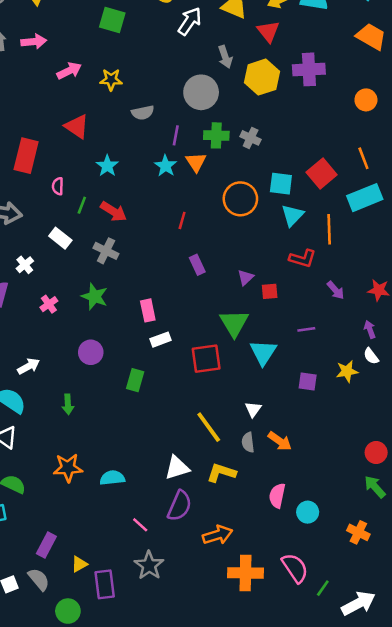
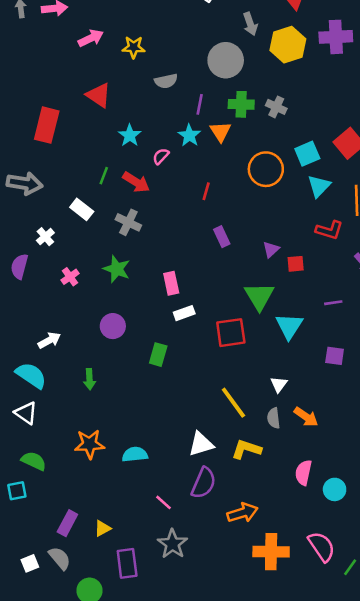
cyan square: (281, 184) -> (307, 154), turned -30
pink semicircle: (58, 186) -> (161, 156), moved, turned 42
yellow triangle: (79, 564) -> (102, 528), moved

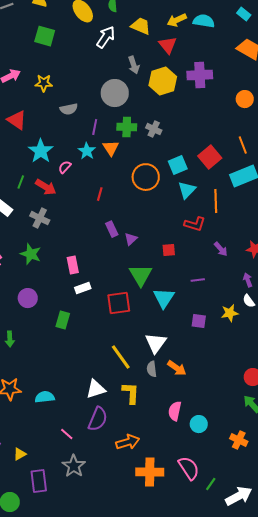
cyan star: (130, 135) -> (41, 151), size x1.4
purple triangle: (271, 250) -> (131, 239), moved
white triangle: (279, 384) -> (156, 343), size x1.6
yellow L-shape: (246, 449) -> (131, 393), turned 75

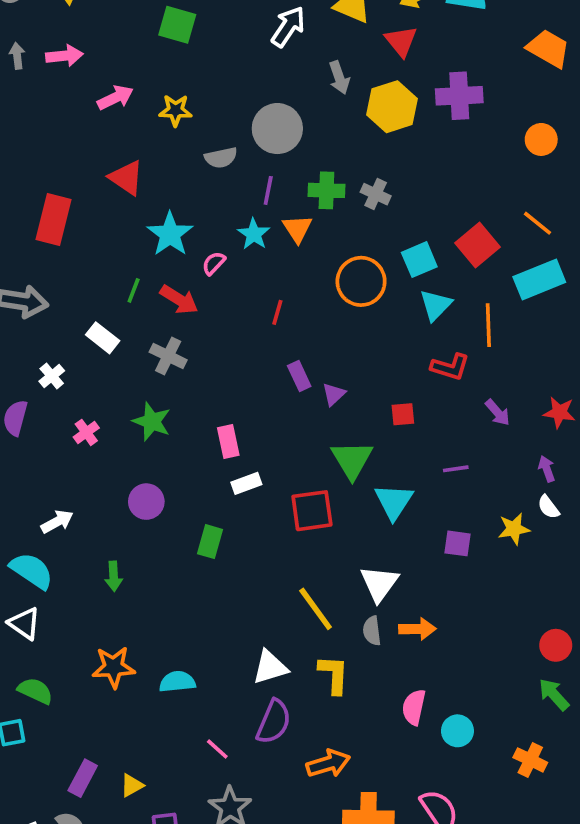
gray circle: (115, 93) -> (277, 129), moved
orange line: (243, 145) -> (538, 223), turned -30
orange arrow: (177, 368) -> (417, 629), turned -36

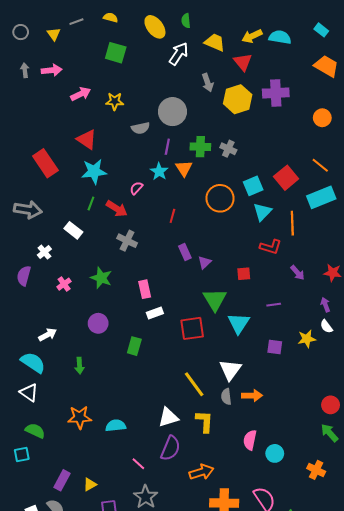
red rectangle: (54, 220) -> (45, 163), turned -48
cyan star: (170, 234) -> (94, 171), moved, turned 30
gray cross: (168, 356) -> (127, 241), moved

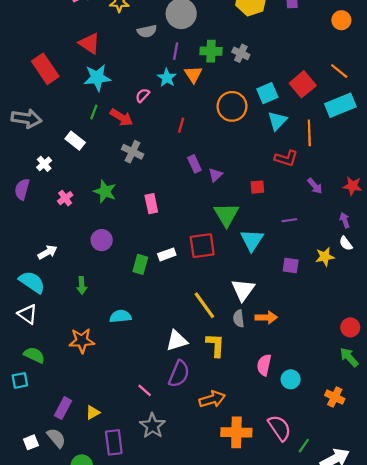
white rectangle: (155, 313) -> (167, 254), moved
cyan semicircle: (116, 426) -> (120, 316), moved

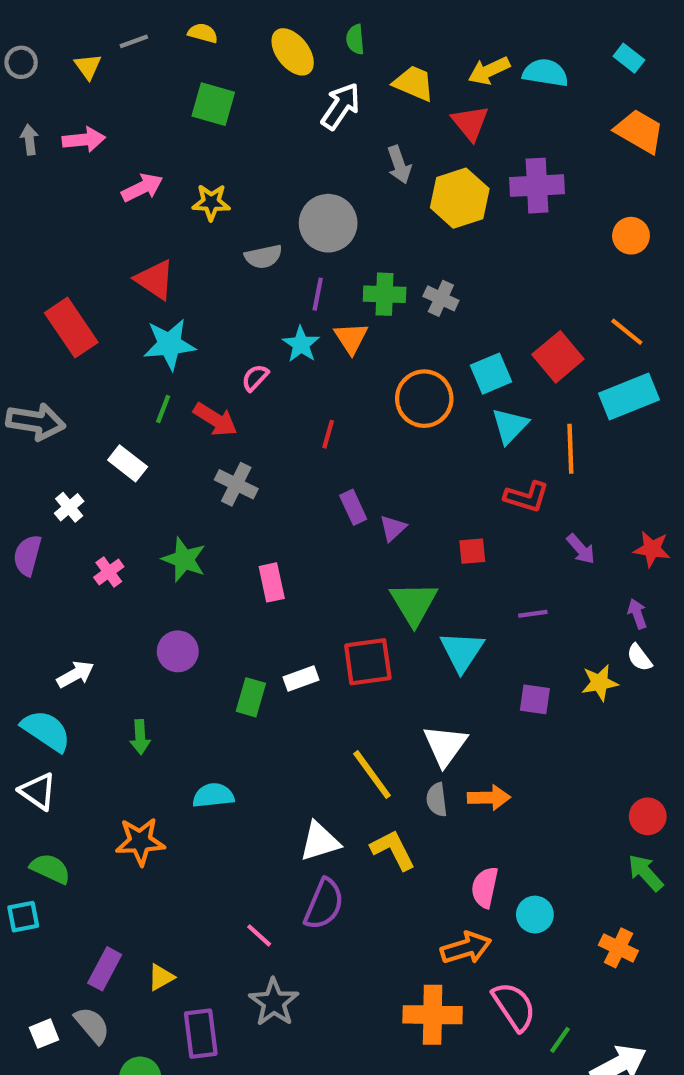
yellow L-shape: (215, 345) -> (393, 850), turned -30
orange arrow: (212, 399) -> (466, 948), moved

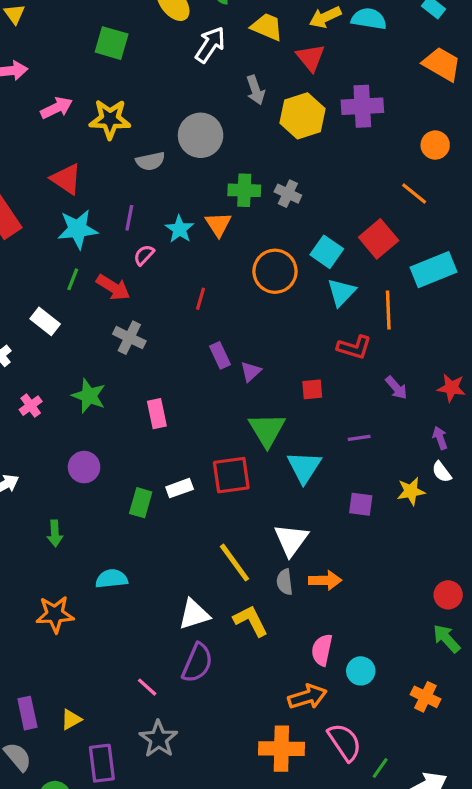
yellow star: (211, 202) -> (110, 119), size x1.4
purple line: (318, 294) -> (129, 218), moved
orange line: (627, 332) -> (414, 194), moved
cyan square: (491, 374) -> (327, 252), turned -32
purple rectangle: (105, 969) -> (27, 713), turned -40

